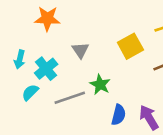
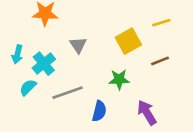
green star: (100, 84) -> (119, 79), moved, turned -30
blue semicircle: (119, 115) -> (99, 111), moved

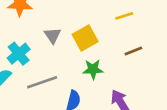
yellow line: (161, 23) -> (124, 16), moved
yellow square: (128, 41) -> (85, 38), moved

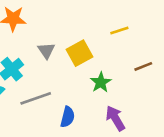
brown line: (133, 51) -> (143, 66), moved
green star: (93, 69) -> (101, 82), moved, turned -30

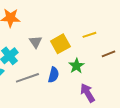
yellow line: (119, 31) -> (89, 35), moved
blue semicircle: (68, 117) -> (53, 75), moved

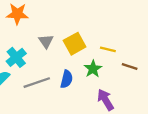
yellow line: (89, 35) -> (108, 49), moved, turned 32
brown line: (108, 54) -> (130, 67), moved, turned 40

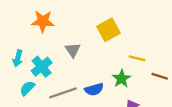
yellow square: (75, 44) -> (108, 30), moved
blue semicircle: (67, 79) -> (94, 89), turned 60

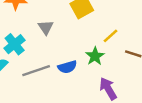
yellow line: (137, 58) -> (110, 36), turned -56

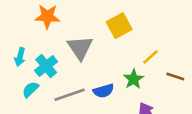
gray triangle: (46, 27) -> (80, 48), size x1.5

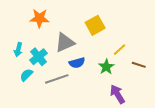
gray triangle: (80, 48) -> (65, 43), turned 40
blue semicircle: (104, 91) -> (77, 63), moved

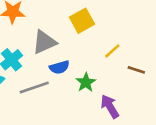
green star: (106, 67) -> (86, 82), moved

